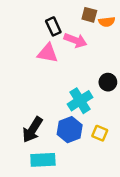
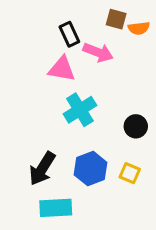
black circle: (108, 82) -> (136, 126), moved
cyan cross: (80, 101) -> (80, 110), moved

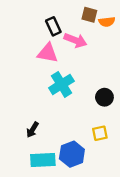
black arrow: (42, 169) -> (32, 130), size x0.6
blue hexagon: (90, 169) -> (72, 154), moved
yellow square: (130, 173) -> (100, 133), turned -35

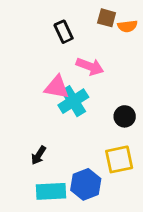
pink arrow: (75, 40) -> (90, 66), moved
pink triangle: (48, 53) -> (57, 87), moved
yellow square: (100, 133) -> (119, 159), size x1.5

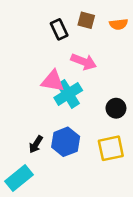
brown square: (107, 18) -> (86, 20), moved
blue hexagon: (86, 184) -> (66, 142), moved
cyan rectangle: (51, 191) -> (19, 178), moved, turned -36

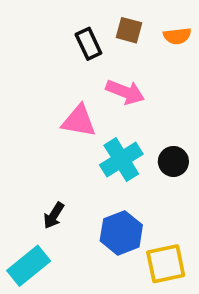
cyan cross: (68, 94) -> (121, 160), moved
blue hexagon: (66, 142) -> (121, 233), moved
yellow square: (111, 148) -> (166, 264), moved

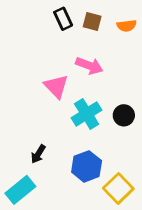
black rectangle: (88, 44) -> (63, 19), moved
pink triangle: (79, 121) -> (56, 86), turned 36
yellow square: (166, 264) -> (118, 188), turned -32

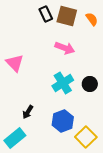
brown square: (92, 22) -> (67, 16), size x1.5
orange semicircle: (127, 26) -> (92, 19), turned -120
pink triangle: (56, 86) -> (15, 63), moved

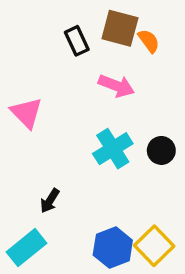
black rectangle: (46, 14) -> (77, 41), moved
orange semicircle: (92, 19) -> (149, 41), moved
blue hexagon: (63, 121) -> (113, 248), moved

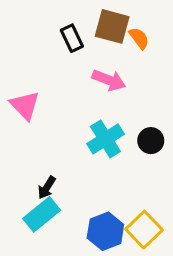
cyan rectangle: (27, 248) -> (42, 214), moved

